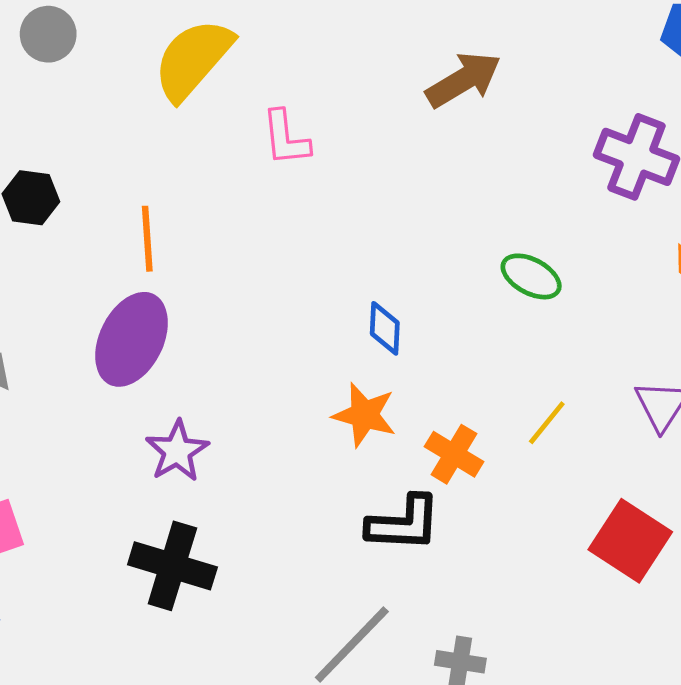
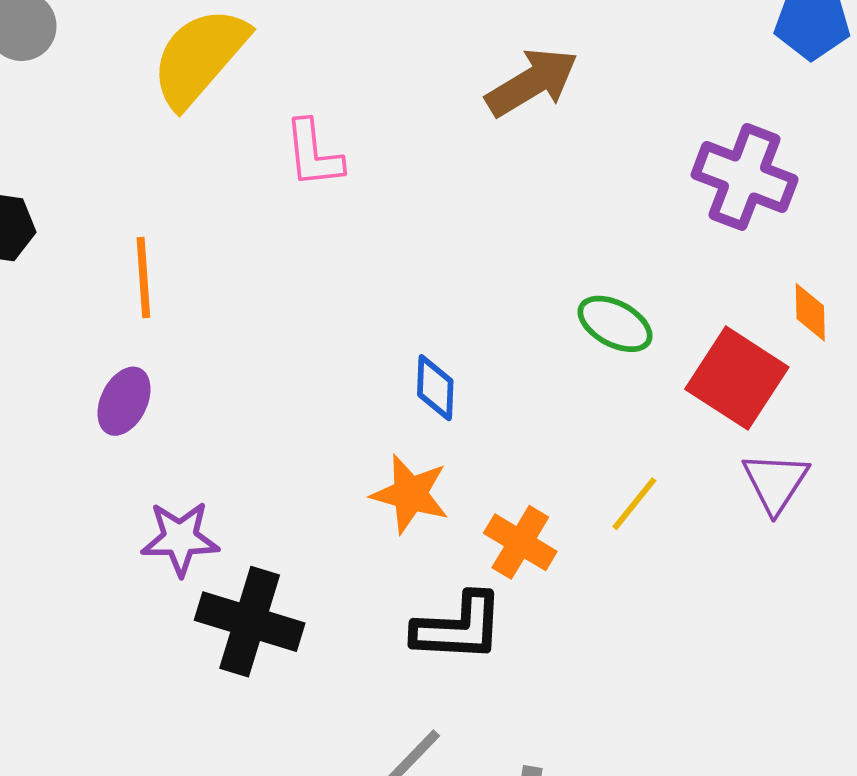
purple ellipse: (132, 339) -> (124, 401), size x0.6
purple star: (177, 451) -> (180, 538), turned 30
red square: (630, 541) -> (737, 378), moved
black cross: (172, 566) -> (250, 622), moved

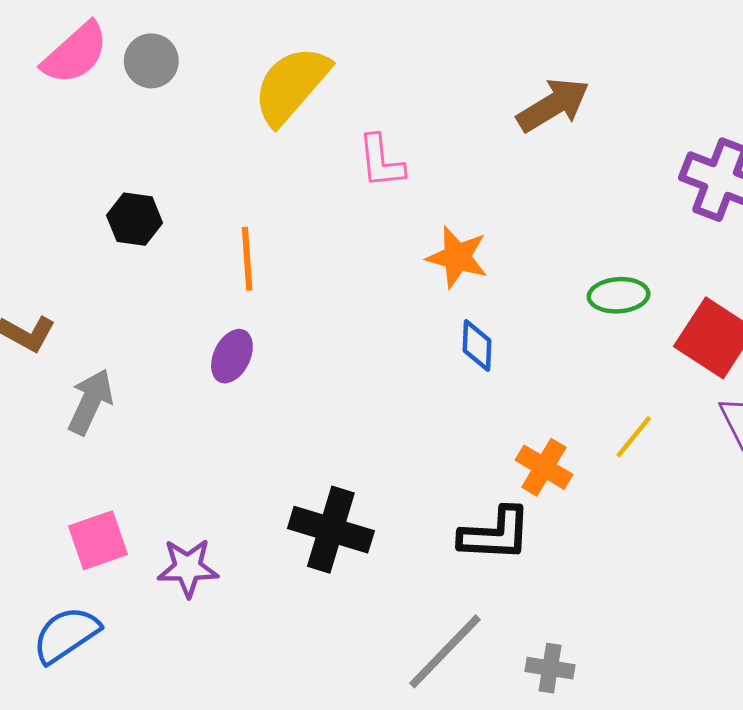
green ellipse: (615, 324) -> (619, 295), turned -32
orange star: (410, 494) -> (457, 257), moved
purple star: (180, 538) -> (188, 568), moved

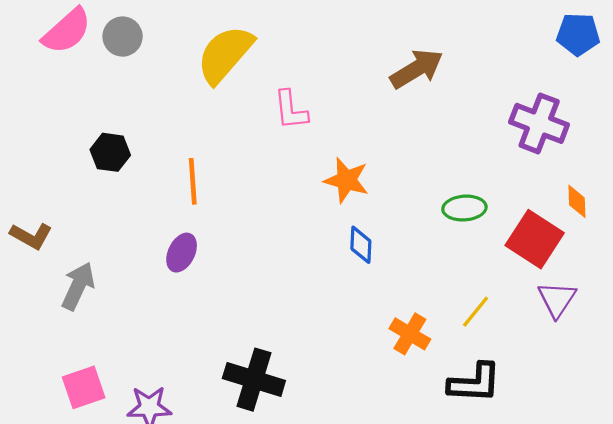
black L-shape: (495, 534) -> (474, 383), moved

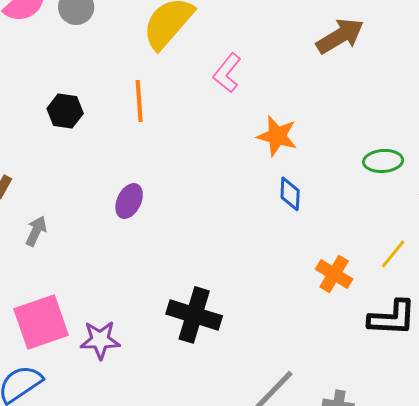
pink L-shape: (291, 110) -> (227, 73), turned 45
orange line: (193, 181) -> (139, 101), moved
gray arrow: (78, 286) -> (36, 231), size x0.7
pink square: (84, 387) -> (41, 322), size x1.4

